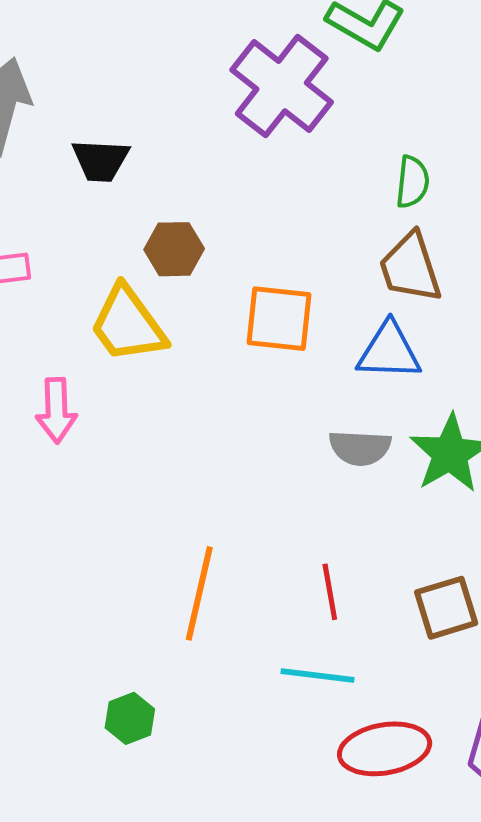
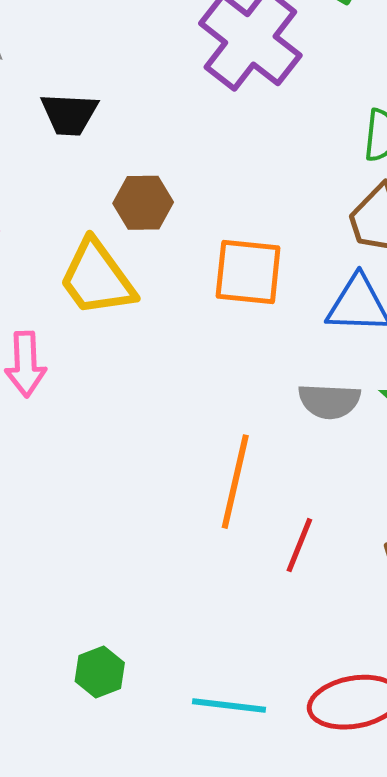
red line: (330, 592) -> (299, 545), turned 32
orange line: (199, 593) -> (235, 482), moved
cyan line: (318, 676) -> (229, 705), moved

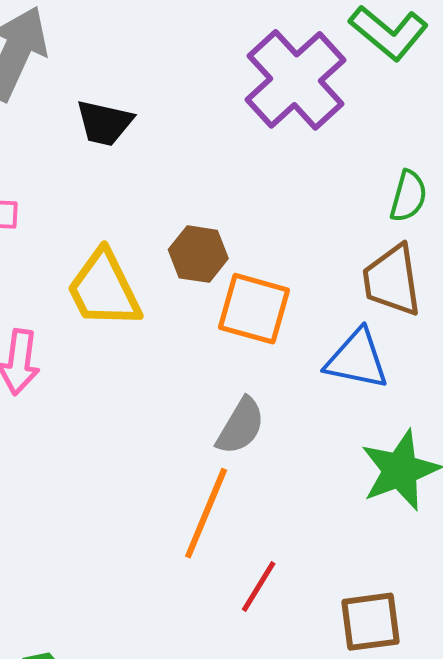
brown hexagon: (143, 203) -> (198, 254), moved
gray semicircle: (329, 401) -> (241, 426), moved, turned -72

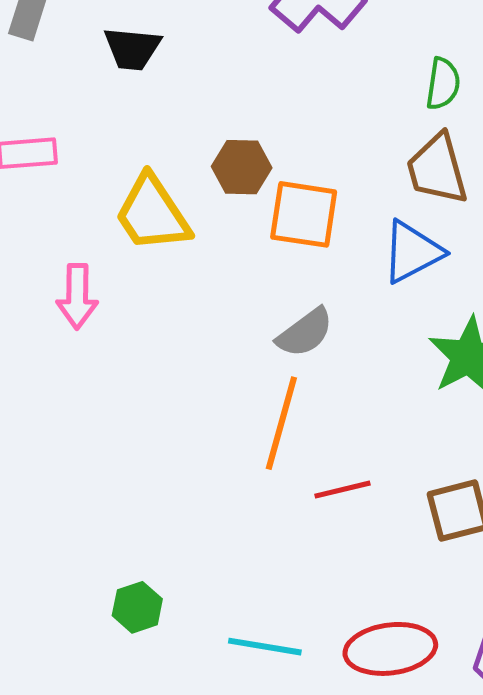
blue triangle: (357, 359) -> (412, 252), turned -32
gray semicircle: (241, 426) -> (305, 333), turned 30
red line: (259, 587) -> (343, 490), turned 52

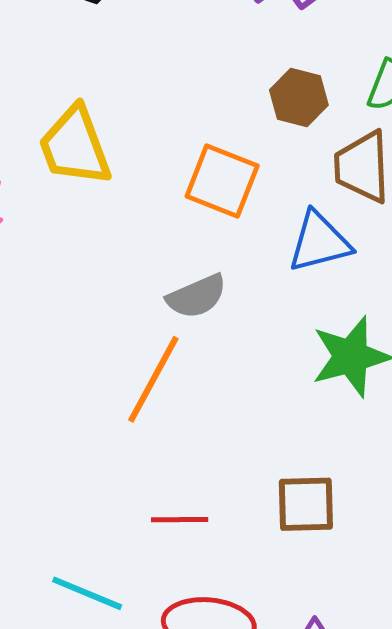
brown hexagon: (242, 167) -> (299, 98), moved
red line: (343, 490) -> (180, 520), moved

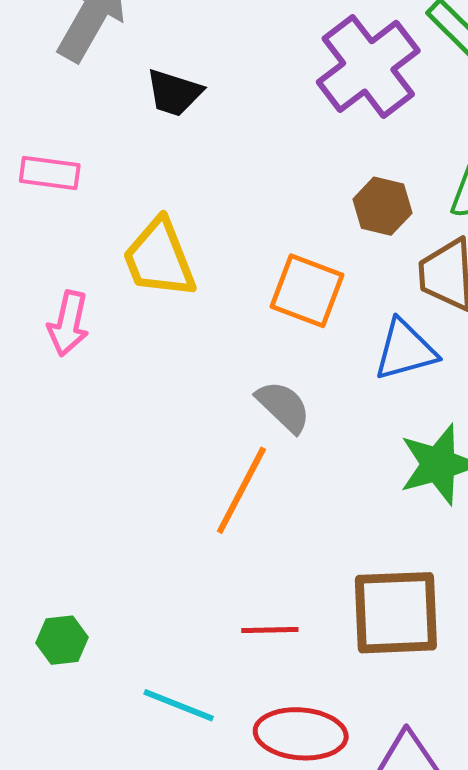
gray semicircle: (197, 296) -> (283, 407), turned -112
brown square: (306, 504) -> (396, 613), size x1.5

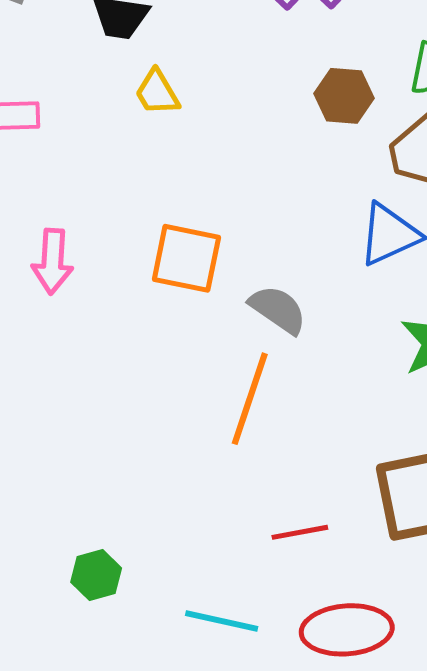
yellow trapezoid: (159, 258) -> (157, 93), moved, size x0.6
orange square: (307, 291) -> (186, 258), moved

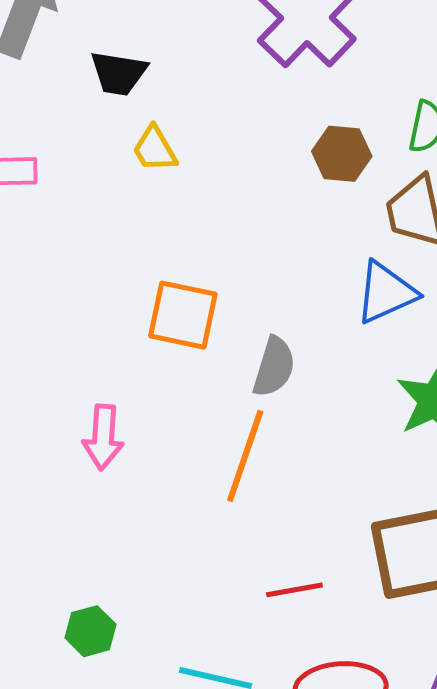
pink arrow: (52, 261) -> (103, 437), moved
gray semicircle: (278, 309) -> (274, 367), turned 72

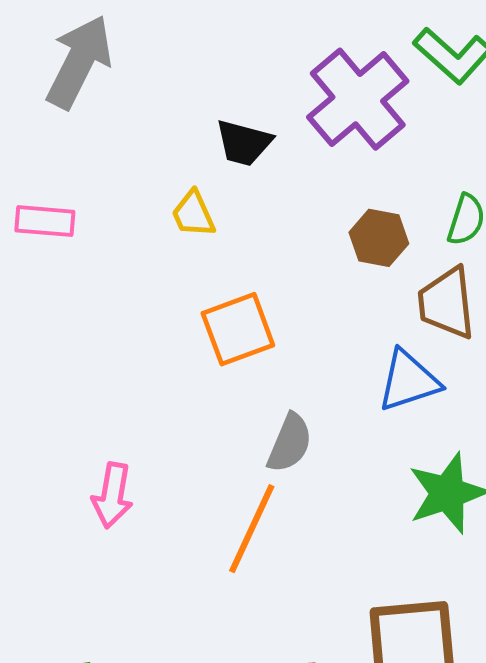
black trapezoid: (119, 73) -> (244, 143), moved
orange square: (183, 315) -> (238, 329), moved, turned -38

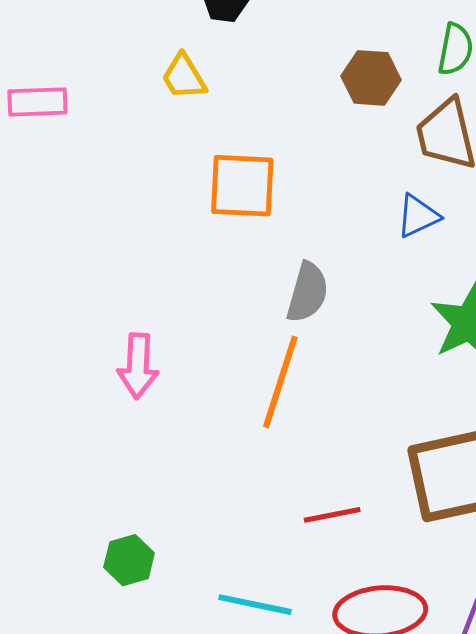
orange square: (238, 329) -> (242, 186), turned 30
blue triangle: (409, 381) -> (418, 216), size x0.7

